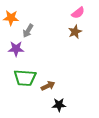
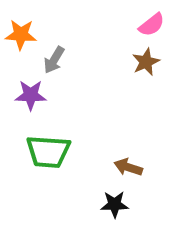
brown arrow: (48, 86) -> (128, 167), moved, turned -136

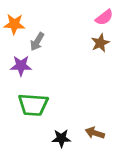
brown arrow: (128, 167) -> (95, 133), moved
black star: (115, 204) -> (61, 138), moved

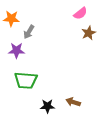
brown star: (100, 43) -> (89, 33), moved

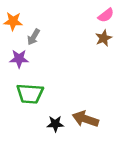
pink semicircle: (80, 13) -> (106, 15), moved
brown arrow: (73, 102) -> (85, 119), size x1.5

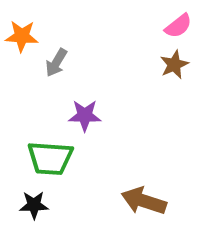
purple star: (19, 59) -> (85, 115), moved
black star: (55, 124) -> (34, 205), moved

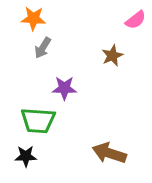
orange star: (22, 36) -> (33, 18), moved
brown star: (174, 65) -> (112, 56), moved

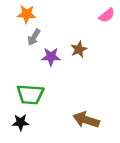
brown star: (112, 56) -> (79, 49), moved
purple star: (64, 88) -> (51, 57), moved

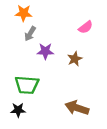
pink semicircle: (107, 15) -> (86, 27), moved
brown star: (79, 49) -> (75, 59), moved

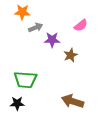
gray arrow: (30, 34) -> (36, 27), moved, turned -144
purple star: (45, 51) -> (52, 40), moved

